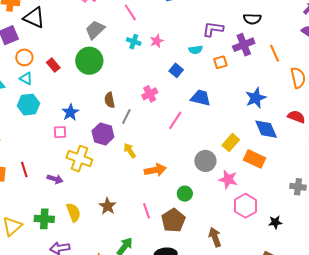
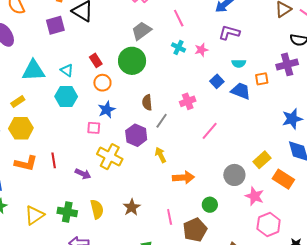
purple L-shape: (213, 29) -> (229, 33), moved
orange circle: (24, 57) -> (102, 83), moved
blue trapezoid: (201, 98) -> (241, 91), moved

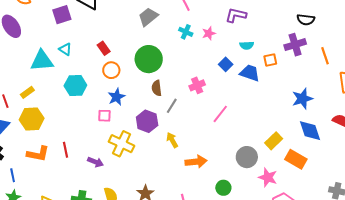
green circle: (132, 61) -> (149, 59), moved
cyan triangle: (67, 70) -> (65, 49), moved

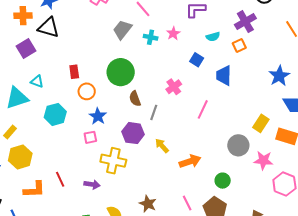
gray trapezoid: (148, 17) -> (122, 30), moved
purple cross: (295, 45) -> (245, 22), moved
red rectangle: (104, 48) -> (74, 72), turned 40
blue trapezoid: (250, 73) -> (224, 76), moved, turned -95

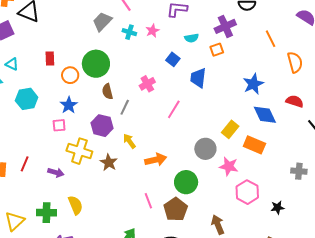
orange circle: (87, 91) -> (70, 75), moved
red line: (60, 179) -> (25, 164), turned 42
green circle: (223, 181) -> (186, 182), size x1.5
brown star: (148, 204) -> (109, 162), moved

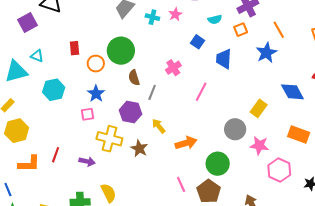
orange line: (271, 39) -> (279, 30), moved
blue star: (253, 84) -> (266, 53), moved
orange rectangle: (254, 145) -> (299, 134), moved

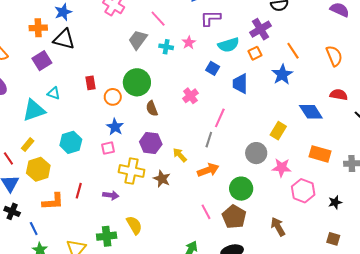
cyan semicircle: (215, 19) -> (229, 45), size x1.5
cyan hexagon: (54, 90) -> (71, 142), moved
gray line: (152, 92) -> (209, 140), moved

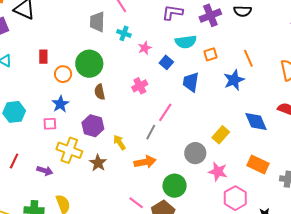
purple cross: (261, 29) -> (210, 15), moved
gray trapezoid: (138, 40) -> (97, 22), turned -45
pink star: (189, 43) -> (145, 48), moved
pink line: (206, 212) -> (136, 203), turned -35

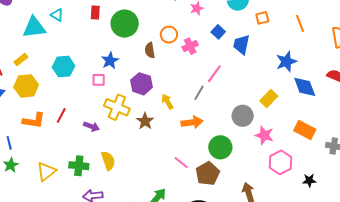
blue square: (166, 62) -> (218, 32), moved
green circle: (89, 64) -> (125, 24), moved
orange circle: (63, 74) -> (169, 35), moved
blue star: (234, 80) -> (286, 62), moved

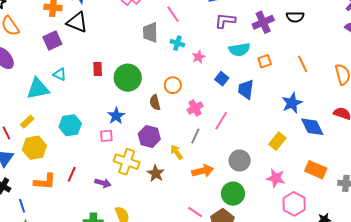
pink cross: (190, 46) -> (195, 108), moved
gray line: (199, 93) -> (195, 136), moved
gray circle: (243, 116) -> (240, 161), moved

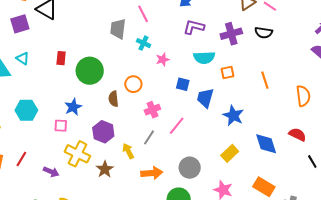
blue square: (222, 79) -> (183, 84), turned -32
blue star: (292, 103) -> (233, 116), moved, turned -30

